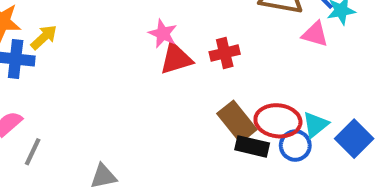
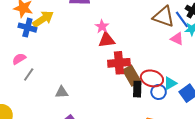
yellow arrow: (44, 37) -> (43, 19), size x1.5
red cross: (225, 53) -> (119, 63), moved, size x1.5
black rectangle: (252, 146) -> (137, 89), turned 70

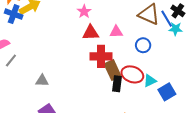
pink star: (102, 26) -> (84, 12), moved
pink triangle: (177, 39) -> (116, 32), moved, turned -32
blue circle: (159, 92) -> (143, 45), moved

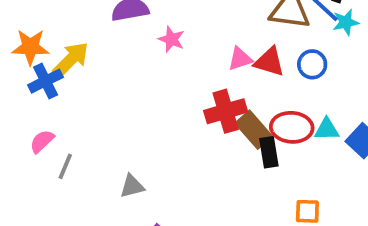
blue cross: (14, 14) -> (46, 81), turned -30
red triangle: (91, 33) -> (269, 62), moved, turned 36
blue circle: (143, 45) -> (312, 64), moved
cyan triangle: (150, 81) -> (327, 129), turned 40

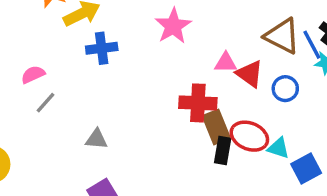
pink star: (171, 39) -> (173, 26), size x1.5
blue cross: (46, 81) -> (102, 48), moved

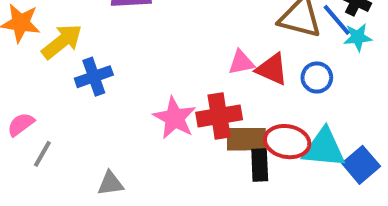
pink star: (173, 26) -> (175, 118), moved
brown rectangle: (216, 127) -> (246, 139), turned -56
cyan triangle: (278, 148) -> (324, 148), size x1.6

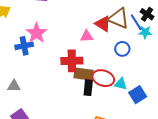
red triangle: (272, 69) -> (103, 24), moved
blue cross: (94, 77) -> (24, 46), moved
pink star: (175, 118) -> (37, 33), moved
cyan triangle: (324, 148) -> (121, 84), size x0.6

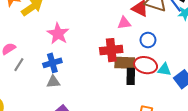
pink star: (37, 33) -> (58, 34), moved
blue cross: (24, 46) -> (52, 63), moved
blue circle: (122, 49) -> (148, 40), moved

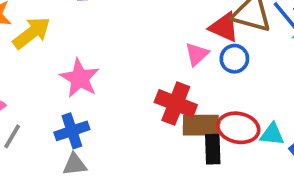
pink triangle: (124, 23) -> (197, 54), turned -32
blue circle: (148, 40) -> (234, 59), moved
red cross: (111, 50) -> (176, 103), turned 30

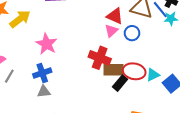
red triangle: (224, 27) -> (115, 16), moved
cyan triangle: (272, 134) -> (153, 75), turned -32
black rectangle: (213, 149) -> (120, 83), turned 42

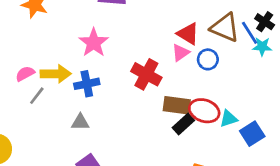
yellow arrow: (20, 19) -> (56, 74), moved, turned 30
pink star: (47, 44) -> (94, 43), moved
red cross: (100, 58) -> (146, 74), moved
blue cross: (42, 73) -> (87, 84), moved

